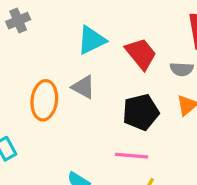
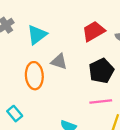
cyan triangle: (92, 40) -> (37, 35), moved
red trapezoid: (141, 54) -> (94, 31), turned -70

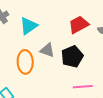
black pentagon: (101, 71) -> (72, 56), moved

